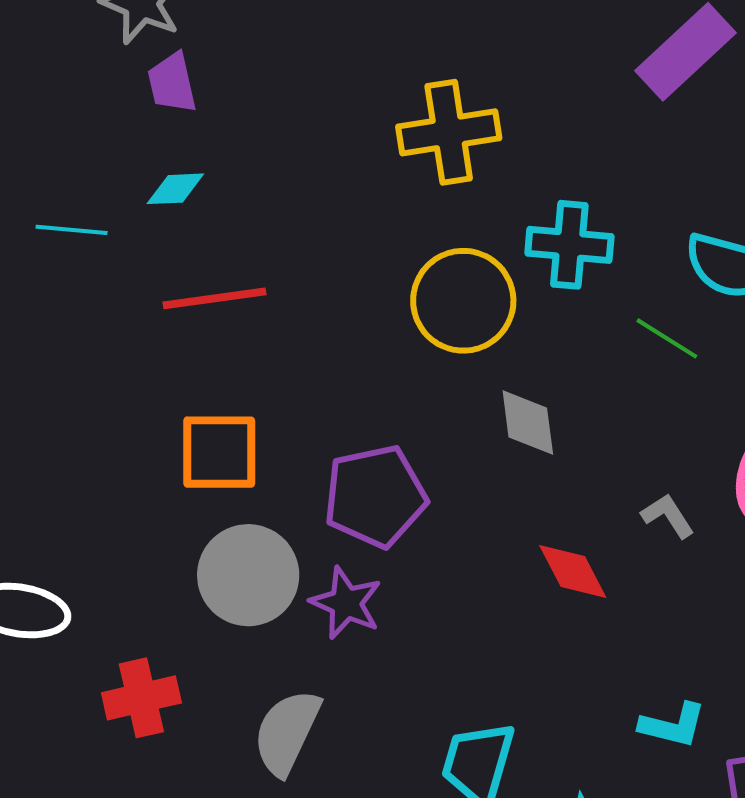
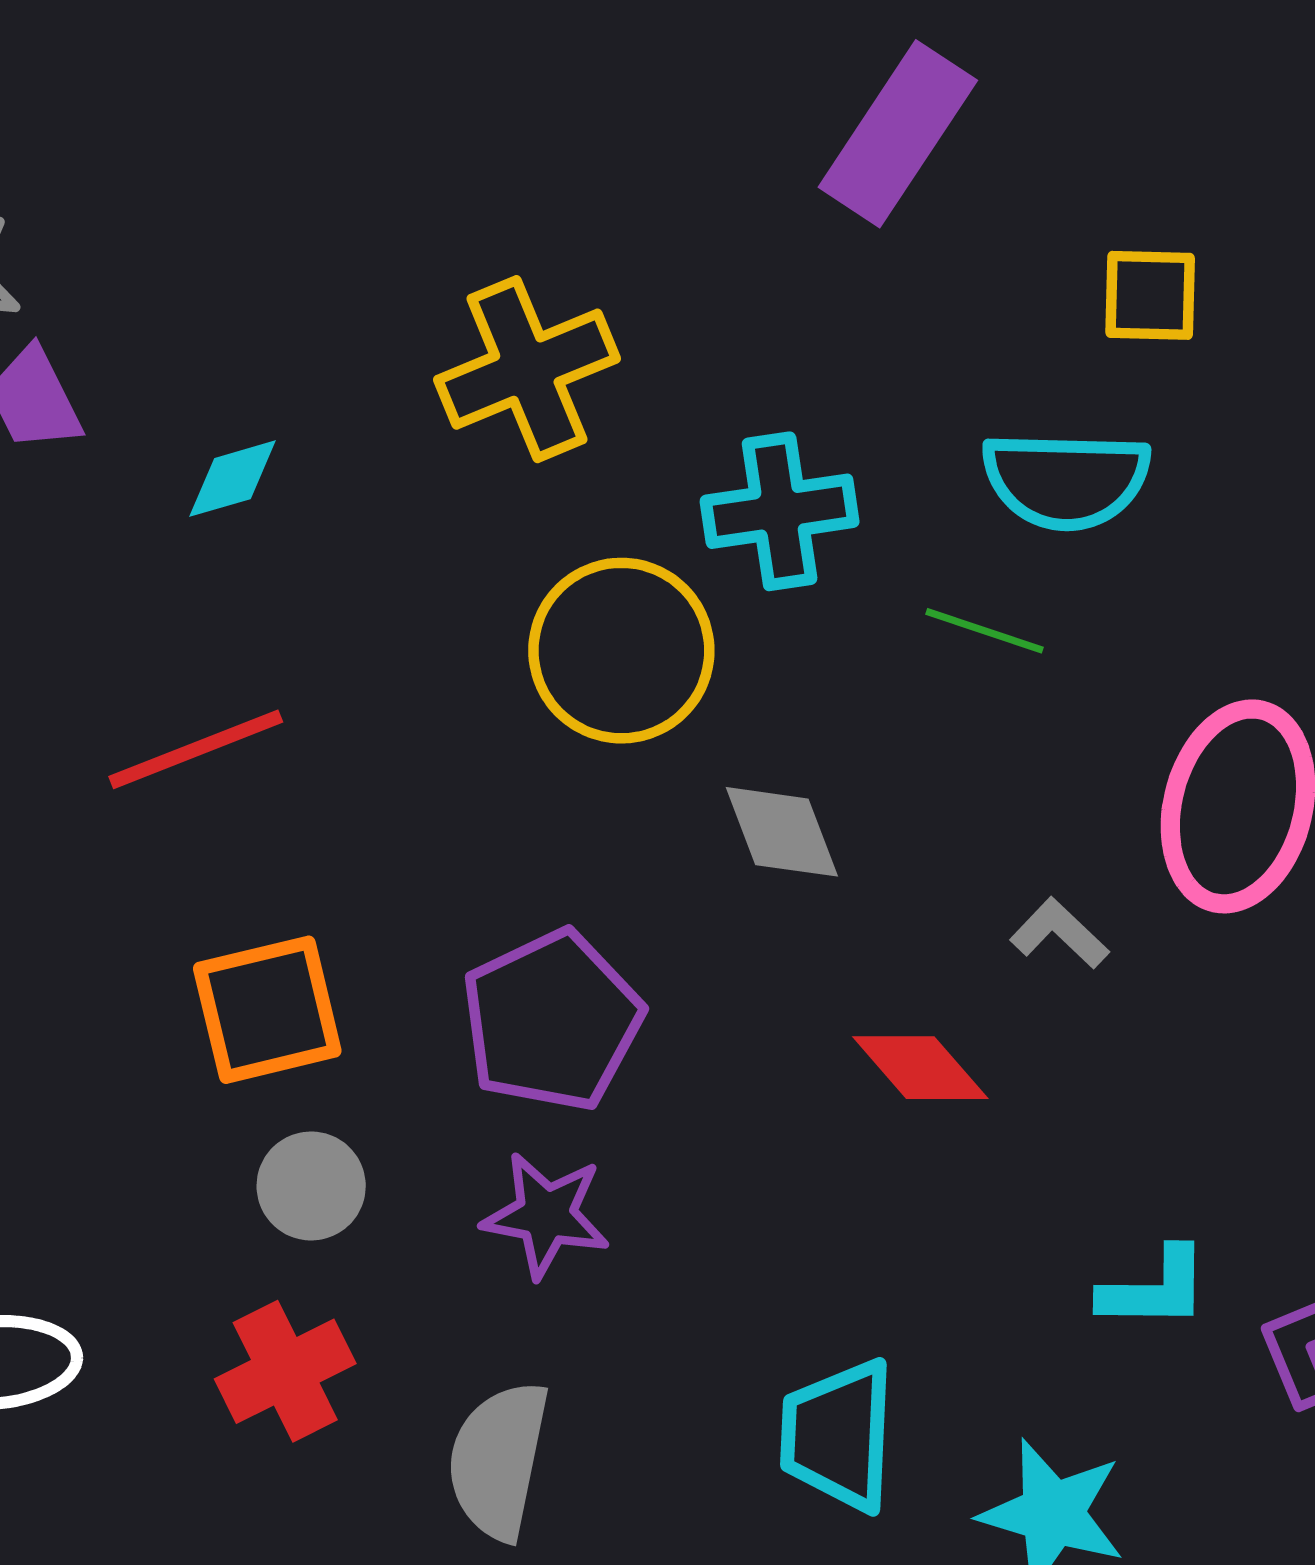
cyan diamond: (175, 189) -> (233, 479), moved
gray circle: (248, 575) -> (311, 1186), moved, size x0.6
red cross: (141, 698) -> (285, 1371), moved

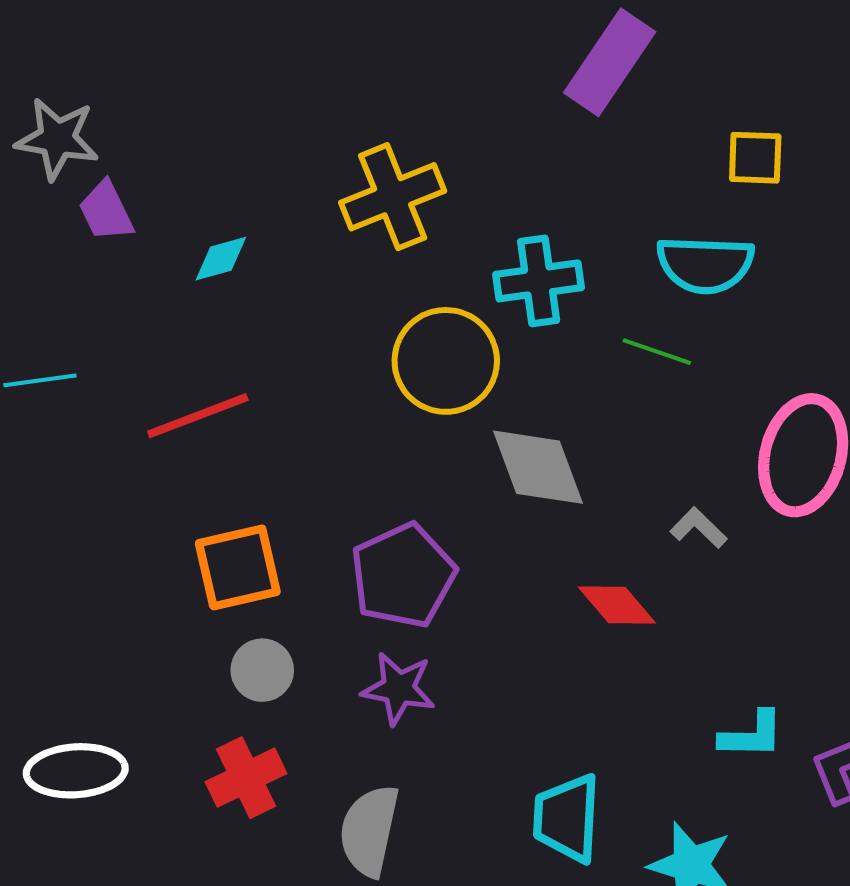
gray diamond: (782, 832) -> (538, 467), size x1.4

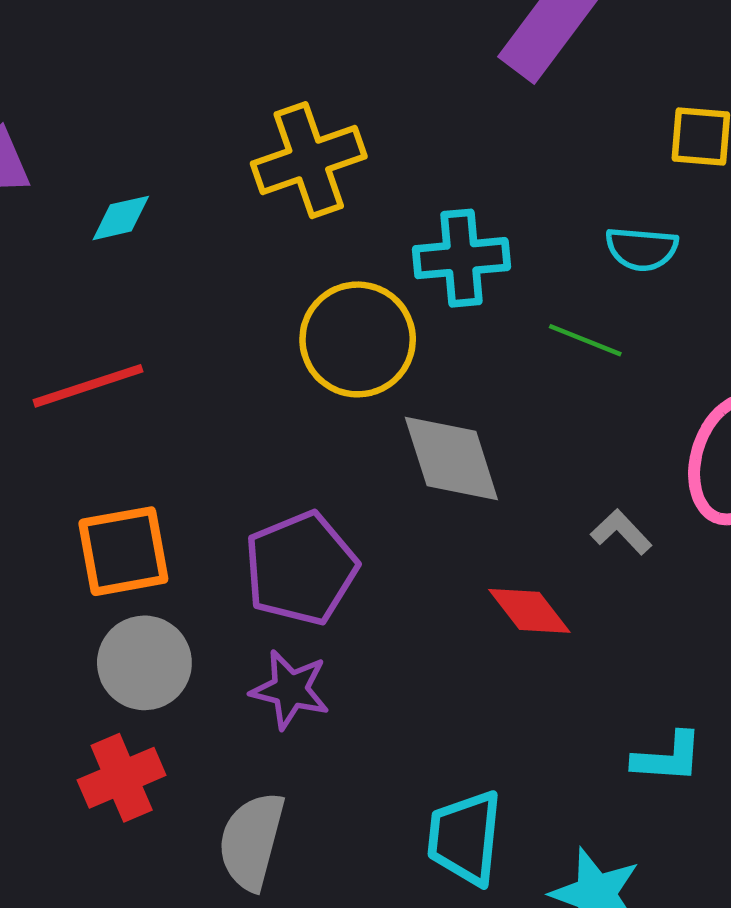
cyan semicircle: (705, 264) -> (642, 249), size x0.7
gray circle: (262, 670) -> (144, 663), size x1.4

